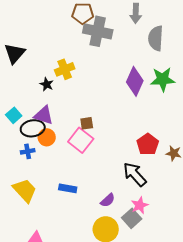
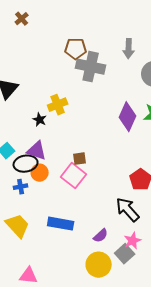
blue rectangle: (68, 188) -> (61, 224), size x1.4

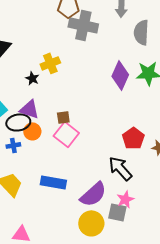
brown square: (80, 159) -> (63, 117), moved
purple semicircle: (101, 236) -> (93, 194), size x1.8
gray square: (125, 254) -> (117, 212), turned -36

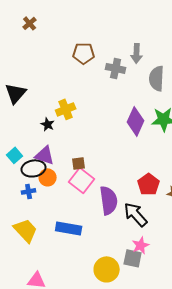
gray cross: (83, 25) -> (116, 68), moved, size x0.7
purple semicircle: (93, 194) -> (109, 200), moved, turned -56

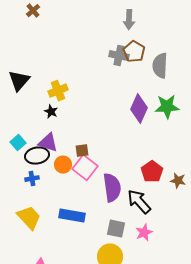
brown pentagon: (84, 53) -> (134, 52), moved, turned 30
gray arrow: (137, 53) -> (129, 20), moved
yellow cross: (66, 109) -> (58, 91), moved
orange circle: (48, 177) -> (63, 165), moved
gray square: (133, 258) -> (116, 229), moved

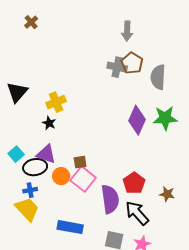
red pentagon: (152, 172) -> (134, 183), moved
brown star: (178, 181) -> (167, 194), moved
yellow trapezoid: (29, 218) -> (27, 209), moved

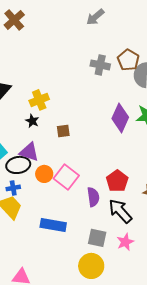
brown cross: (31, 22) -> (14, 20), size x1.5
gray arrow: (127, 31) -> (95, 17), moved, turned 48
brown pentagon: (132, 63) -> (128, 60), moved
brown square: (80, 162) -> (63, 131), moved
purple semicircle: (110, 199) -> (93, 197), size x0.7

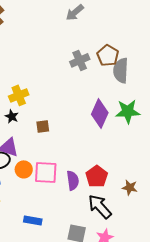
gray cross: (100, 65) -> (80, 60), turned -36
pink square: (66, 177) -> (46, 172), turned -35
purple semicircle: (93, 197) -> (73, 180), moved
blue rectangle: (53, 225) -> (33, 220), size x0.7

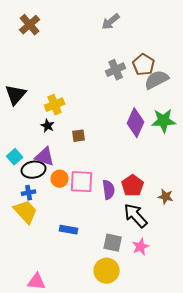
gray semicircle: (121, 70) -> (157, 80), turned 60

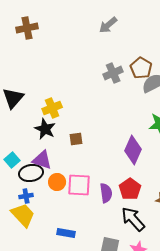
brown cross: (30, 25) -> (27, 28), turned 30
purple diamond: (136, 123) -> (133, 150), moved
black star: (48, 126) -> (45, 129), size x1.5

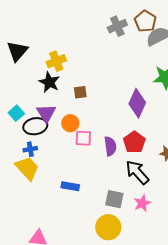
purple triangle: (42, 160) -> (46, 113), turned 40
orange circle: (57, 182) -> (70, 123), moved
pink square: (79, 185) -> (83, 138), size x0.7

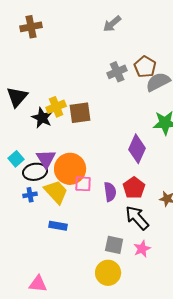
black star: (49, 82) -> (42, 118), moved
brown square: (80, 92) -> (80, 113), moved, size x1.6
orange circle: (70, 123) -> (70, 169), size x1.8
yellow trapezoid: (27, 168) -> (56, 192), moved
blue rectangle: (70, 186) -> (58, 226), moved

